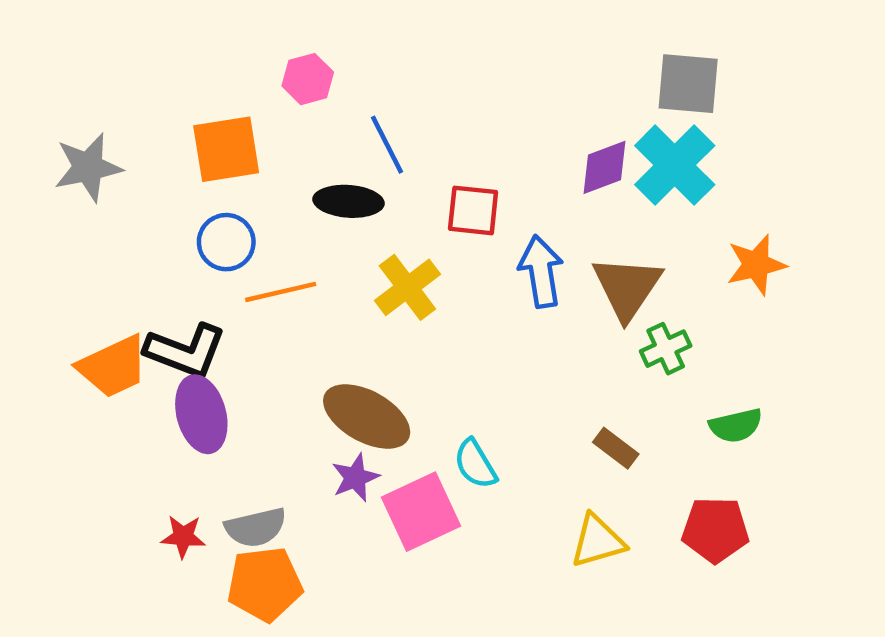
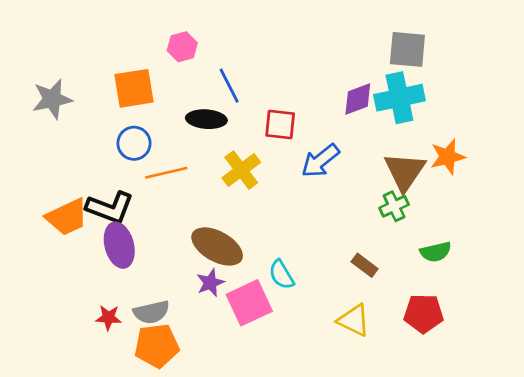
cyan cross: (675, 165) -> (399, 98), turned 33
blue arrow: (541, 272) -> (320, 161), turned -120
brown triangle: (627, 287) -> (405, 171), moved
yellow triangle: (598, 541) -> (354, 320), turned 42

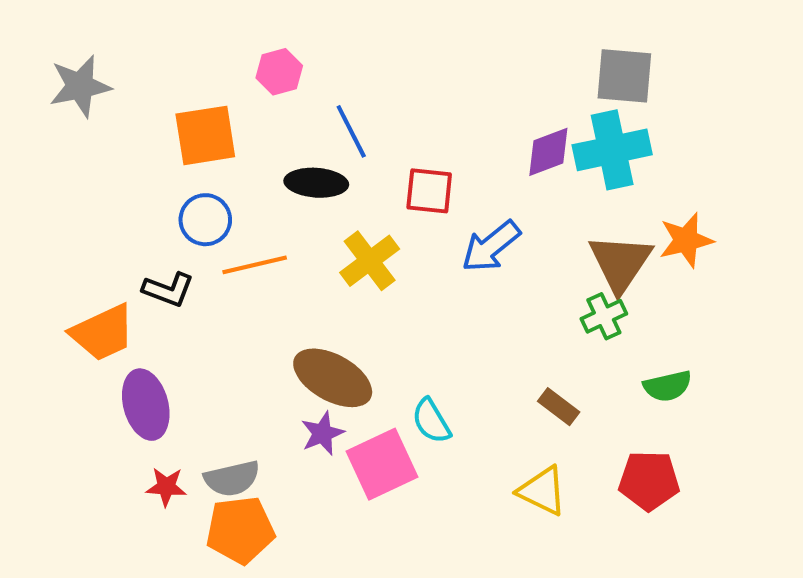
gray star: (52, 99) -> (80, 86), moved
black L-shape: (110, 208) -> (168, 290), moved, size x0.7
purple ellipse: (119, 245) -> (146, 405), moved

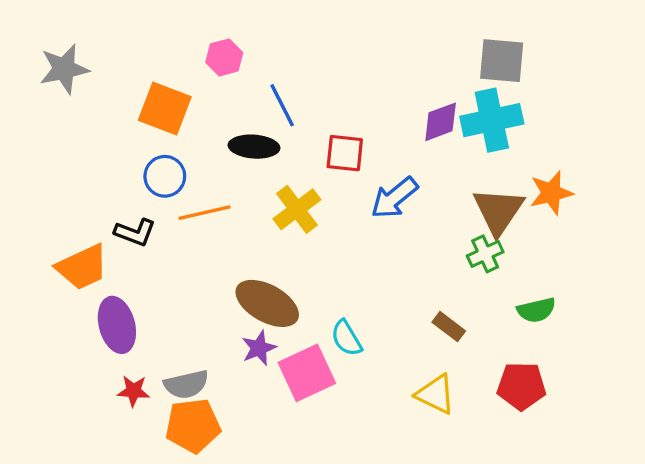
orange square: (205, 135) -> (165, 109), turned 30

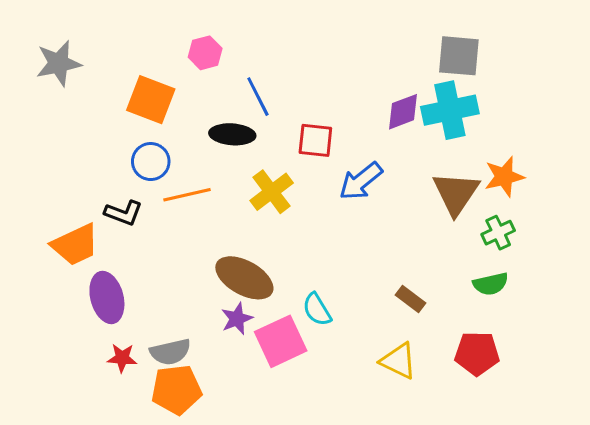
green cross: (485, 254) -> (498, 233), moved

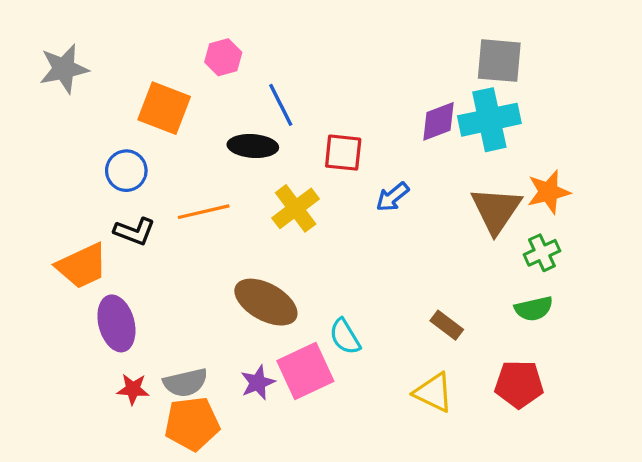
blue circle: (151, 162) -> (126, 171), moved
blue arrow: (361, 181) -> (392, 197), size x0.7
purple star: (237, 319) -> (258, 383), moved

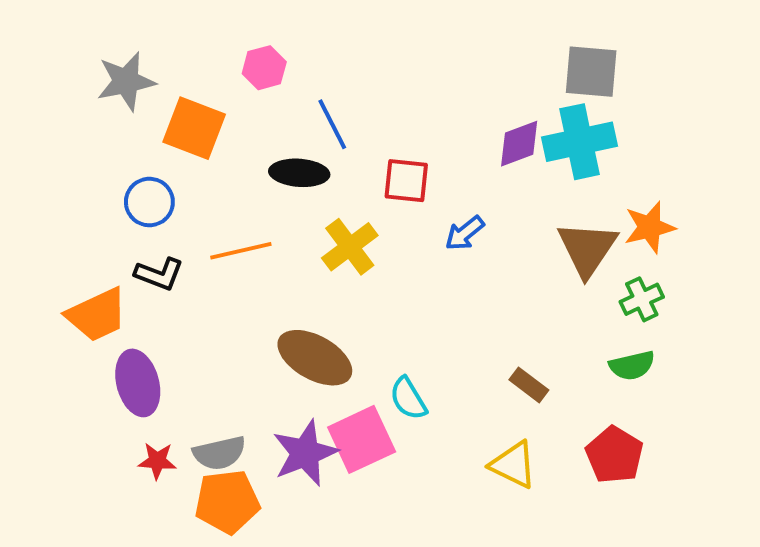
gray star: (64, 69) -> (126, 81), moved
purple star: (258, 383) -> (305, 453), size x1.6
red pentagon: (519, 384) -> (614, 455), turned 30

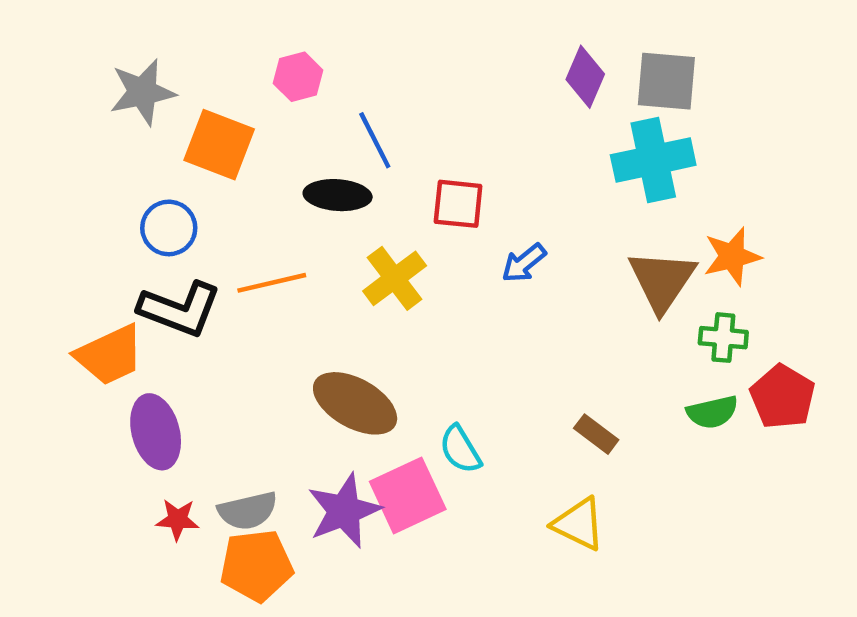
purple diamond: (519, 144) -> (585, 77), moved, turned -46
black L-shape: (159, 274) -> (180, 309), size x1.5
green cross: (642, 299) -> (723, 338), turned 30
red pentagon: (614, 455) -> (783, 397), moved

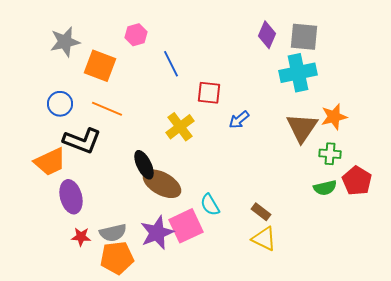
black ellipse: (338, 195) -> (144, 165), moved, turned 60
blue circle: (169, 228) -> (60, 104), moved
orange line: (272, 283) -> (107, 109), moved, turned 36
brown rectangle: (596, 434) -> (261, 212), moved

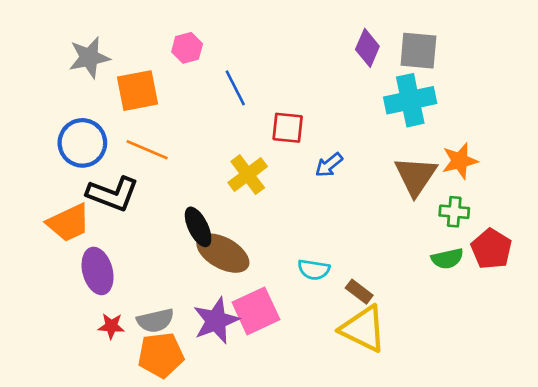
orange square: (100, 66) -> (137, 91), turned -32
blue circle: (60, 104) -> (82, 143), size x1.4
cyan semicircle: (210, 205) -> (314, 270), moved, turned -50
yellow triangle: (264, 239) -> (363, 329), size x1.4

